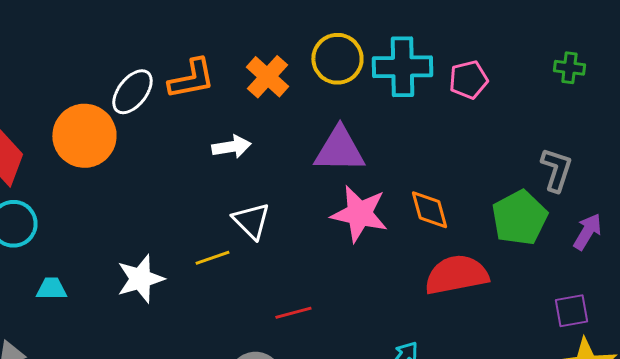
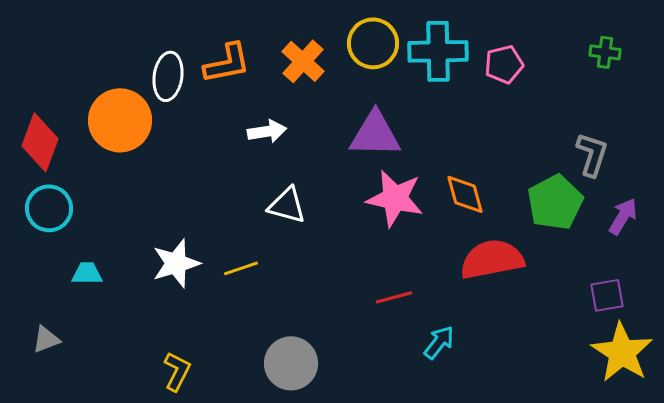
white ellipse: (132, 92) -> (168, 76), turned -30
white triangle: (251, 221) -> (287, 205), turned -30
yellow line: (212, 258) -> (241, 268), moved
red line: (293, 313) -> (394, 297), moved

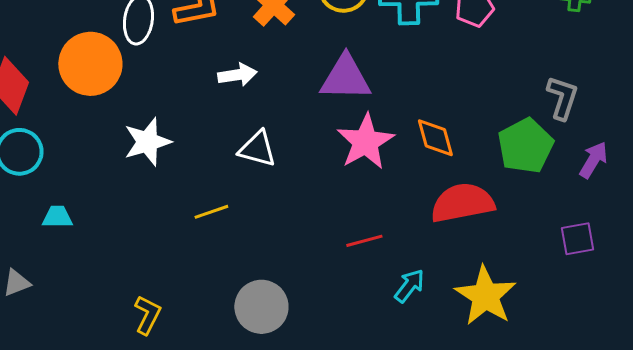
pink star: (395, 198) -> (365, 142), turned 30
white star: (176, 263) -> (147, 142), moved
yellow star: (622, 352) -> (485, 296), moved

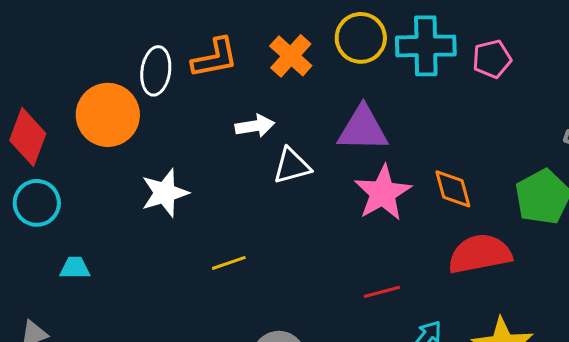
white triangle: (257, 149) -> (292, 166), moved, turned -30

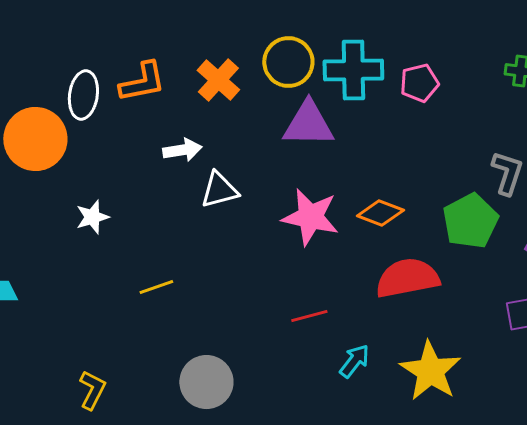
purple triangle: (363, 129) -> (308, 124), moved
orange diamond: (453, 189) -> (380, 213), turned -54
white star: (165, 193) -> (92, 217), size x0.7
pink star: (383, 193) -> (310, 217), turned -30

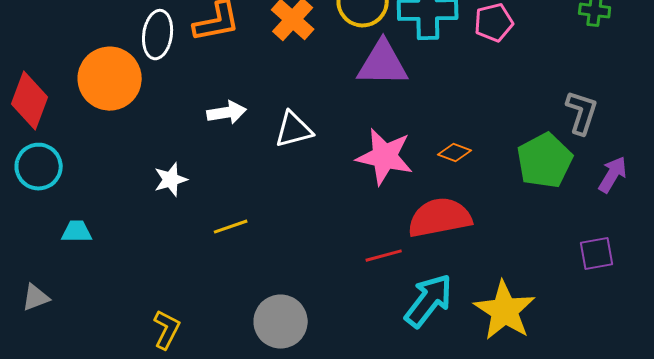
white arrow: (182, 150) -> (227, 113), moved
orange diamond: (380, 213) -> (455, 153), size x0.7
white star: (92, 217) -> (171, 180), moved
red semicircle: (407, 278) -> (440, 218), moved
cyan arrow: (354, 361) -> (429, 301), size x1.6

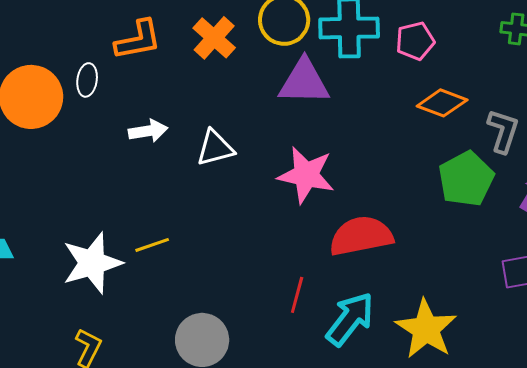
white ellipse: (158, 35) -> (87, 80), moved, size x0.7
orange diamond: (455, 153) -> (442, 103), moved, size x1.5
white star: (171, 180) -> (92, 263), moved, size x1.8
red line: (384, 256) -> (297, 295), moved, turned -60

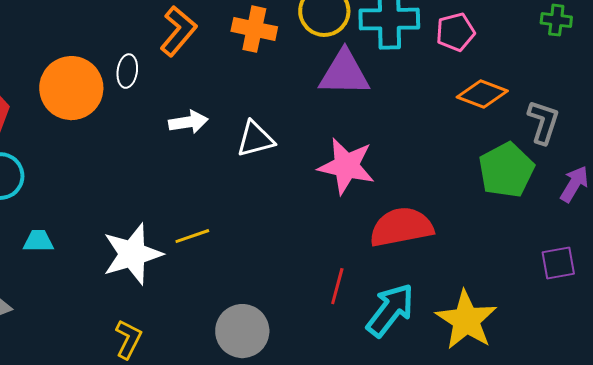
orange cross: (214, 38) -> (254, 29), turned -30
orange L-shape: (138, 40) -> (178, 31), turned -39

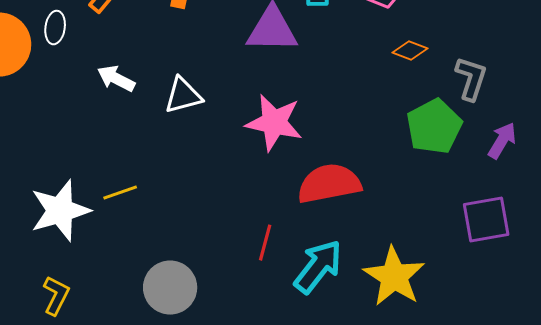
orange diamond: (482, 94) -> (410, 51), size x0.7
white arrow: (188, 122) -> (116, 79), turned -144
purple square: (558, 263) -> (486, 220), size x1.4

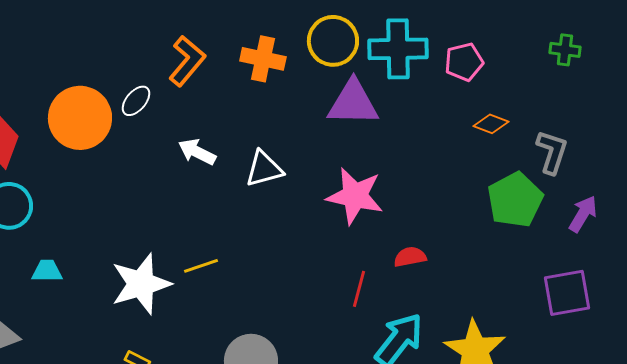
white ellipse: (55, 28) -> (136, 101), turned 32
red semicircle: (329, 184) -> (410, 257), size x0.5
red line: (265, 243) -> (359, 289), moved

